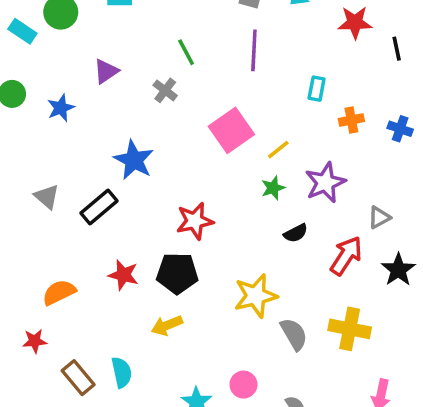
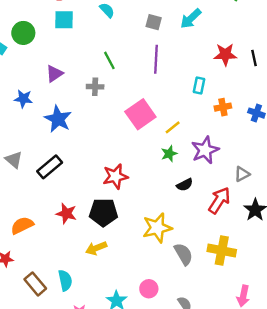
red star: (355, 23) -> (225, 54), moved
gray cross: (165, 90) -> (95, 87), turned -35
blue star: (61, 108) -> (23, 99), turned 30
blue star: (134, 160) -> (58, 119), moved

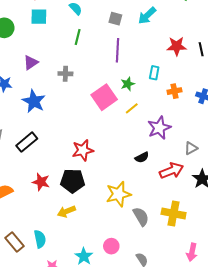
green line: (109, 60) -> (78, 37), moved, turned 42
green star: (169, 154) -> (128, 84), moved
red arrow: (219, 200) -> (172, 171), turned 35

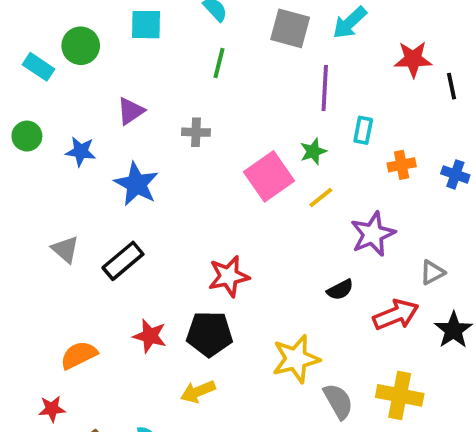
gray square: (115, 19) -> (290, 28), size x1.5
red star: (177, 46) -> (413, 59), moved
purple line: (117, 50) -> (325, 88), moved

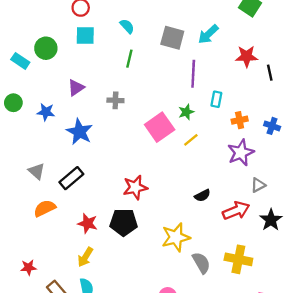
purple star: (373, 234) -> (241, 153), moved
orange semicircle: (79, 355) -> (45, 208), moved
yellow arrow: (198, 392) -> (85, 257), moved, turned -36

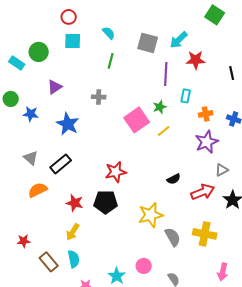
red star: (247, 56) -> (196, 60), moved
purple triangle: (76, 88) -> (55, 87), moved
blue star: (46, 112) -> (31, 114), moved

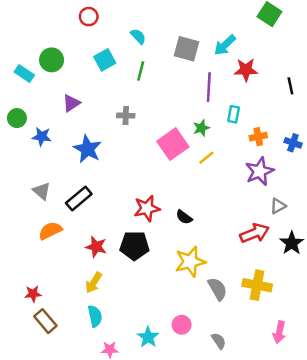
cyan square: (73, 41) -> (105, 60), moved, turned -30
black semicircle: (174, 179) -> (184, 217), moved, turned 64
brown rectangle: (49, 262) -> (45, 321), moved

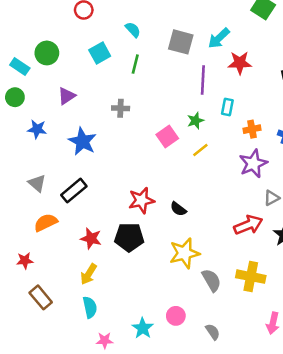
green circle: (17, 118) -> (15, 97), moved
pink square: (173, 144) -> (167, 137), size x0.7
red star: (33, 294) -> (25, 261), moved
brown rectangle: (45, 321) -> (41, 297), moved

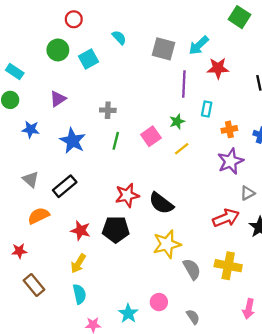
green circle: (47, 53) -> (58, 50), moved
green line: (135, 64) -> (116, 141), moved
black semicircle: (178, 209) -> (161, 203), size x1.6

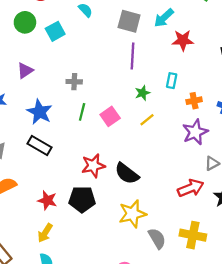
purple line: (184, 84) -> (132, 56), moved
pink square: (151, 136) -> (110, 116), moved
black rectangle: (65, 186) -> (40, 146), moved, turned 70

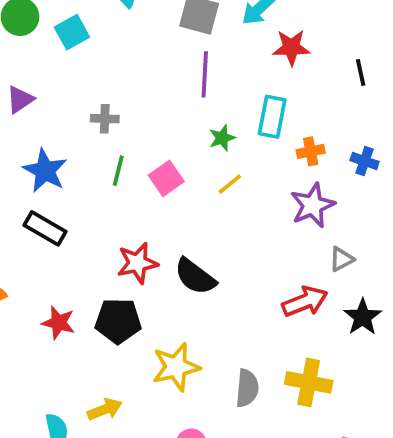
cyan rectangle: (172, 81) -> (272, 117), size x1.5
yellow star: (132, 214) -> (176, 367), moved
yellow arrow: (45, 233) -> (105, 409), moved, turned -144
gray semicircle: (157, 238) -> (247, 388), turned 35

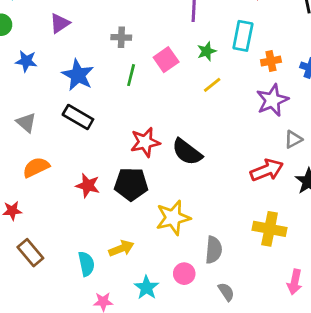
pink square: (166, 178) -> (166, 60), moved
gray semicircle: (247, 388) -> (214, 250), moved

